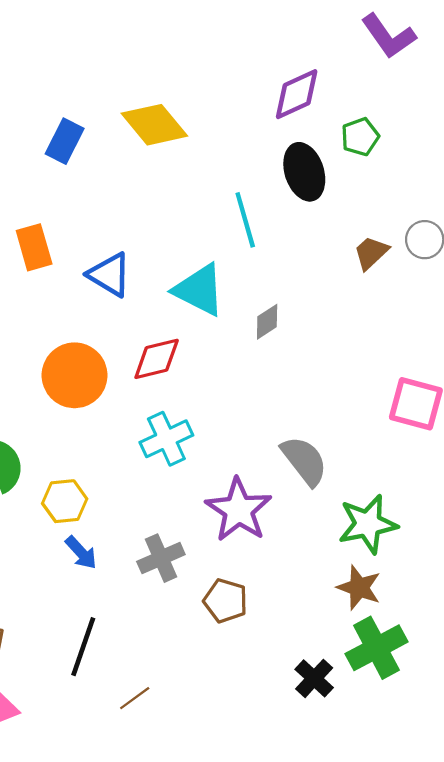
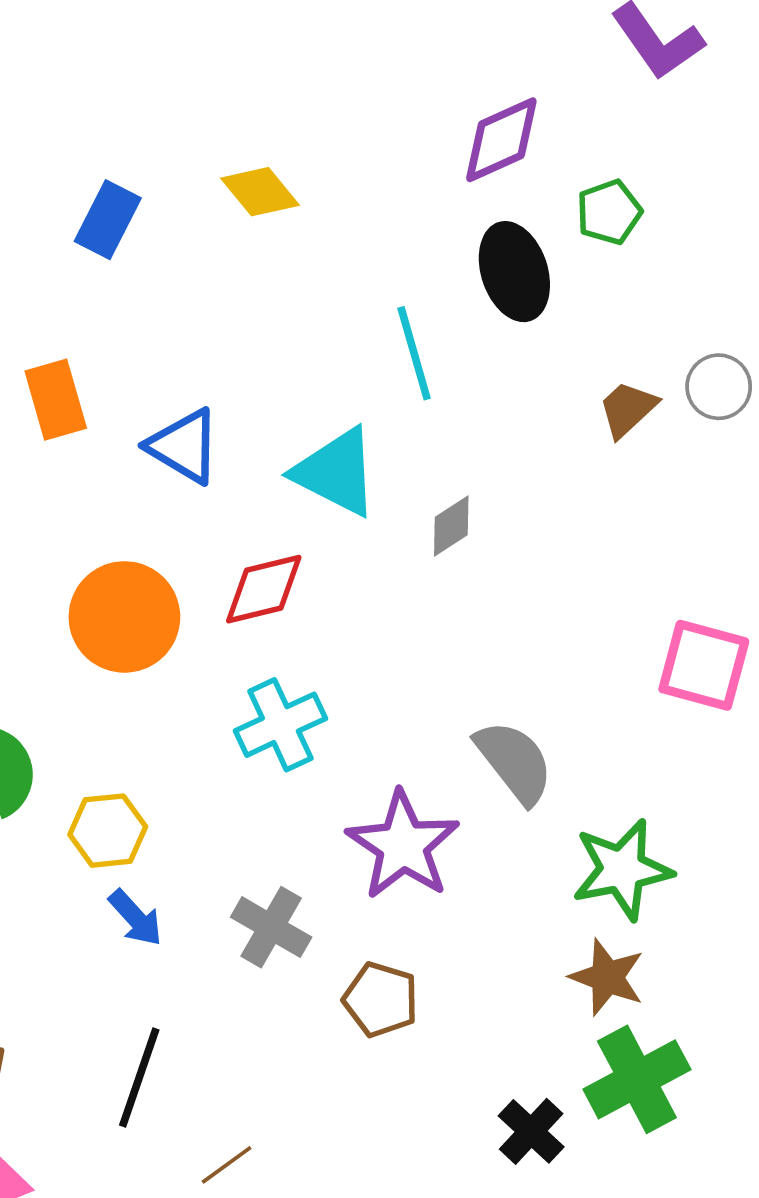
yellow diamond: (154, 125) -> (260, 192), size x0.7
gray cross: (161, 558) -> (271, 927), turned -36

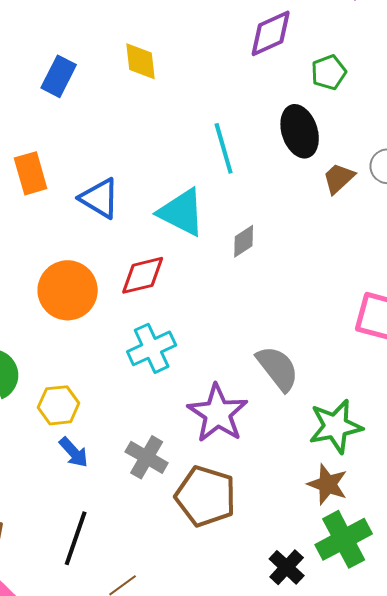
yellow diamond: (260, 192) -> (141, 61), turned 33
black ellipse: (514, 272) -> (300, 131), moved
brown pentagon: (381, 1000) -> (206, 496), size x1.5

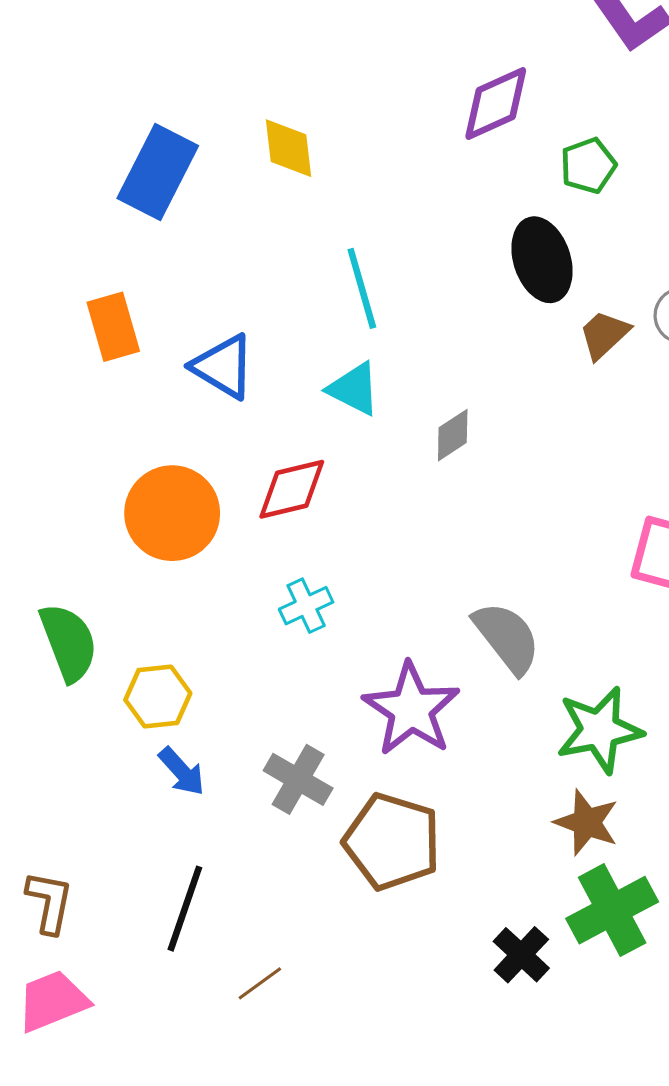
blue rectangle: (59, 76) -> (158, 172), size x1.4
cyan line: (224, 148) -> (362, 288), moved
cyan triangle: (182, 212) -> (354, 389), size x0.7
cyan cross: (152, 348) -> (306, 606), size x0.7

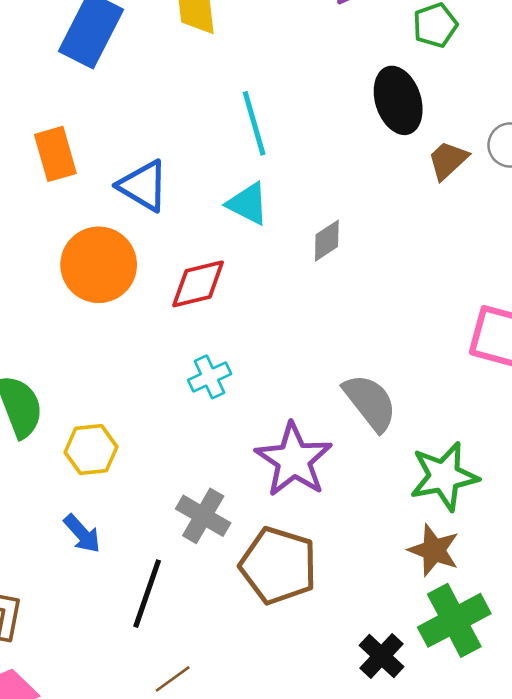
orange circle: (172, 513) -> (99, 265), moved
blue arrow: (182, 771) -> (82, 534), moved
black line: (185, 909) -> (147, 594), moved

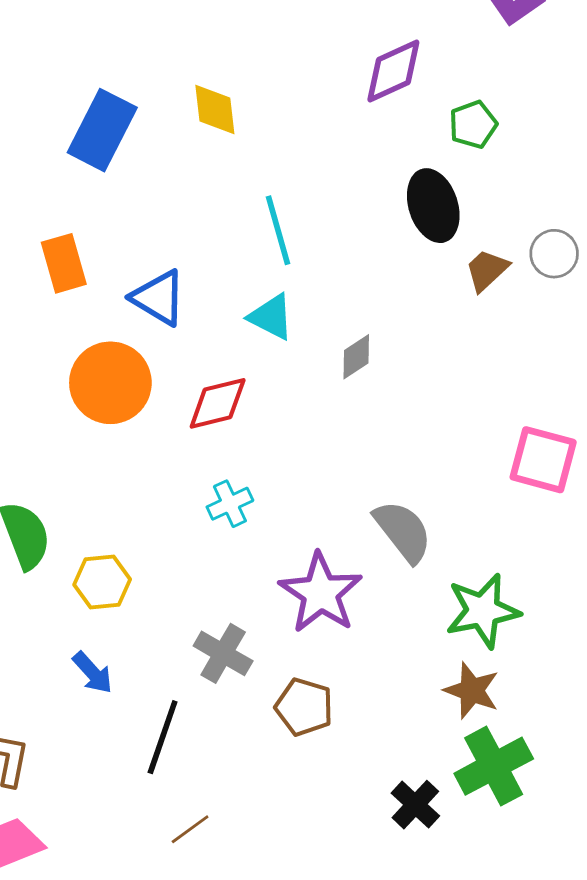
brown pentagon: (278, 566) -> (304, 707), size x0.7

